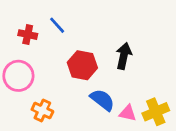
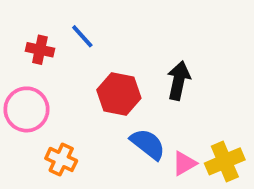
pink triangle: (128, 113) -> (184, 163), turned -42

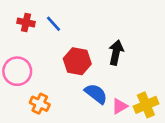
red cross: (40, 50) -> (26, 22), moved

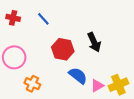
red cross: (26, 22) -> (13, 18), moved
black arrow: (116, 52) -> (94, 42), turned 144

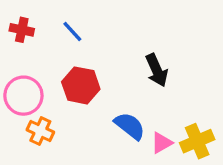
red hexagon: (63, 49) -> (81, 85), moved
orange cross: (32, 84) -> (40, 131), moved

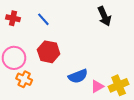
black arrow: (157, 70) -> (104, 16), moved
blue semicircle: (130, 126) -> (78, 76), turned 120

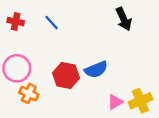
red hexagon: (49, 52) -> (66, 76), moved
blue semicircle: (78, 76) -> (96, 70), moved

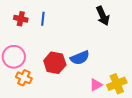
red cross: (16, 21) -> (21, 19), moved
blue line: (52, 23) -> (43, 19), turned 48

